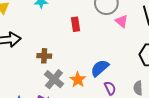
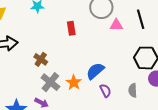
pink triangle: (122, 21) -> (116, 25), turned -40
brown cross: (44, 56) -> (41, 59), turned 32

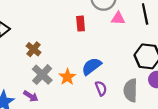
red rectangle: (71, 28) -> (81, 24), moved
gray semicircle: (133, 90) -> (131, 90), size x1.5

